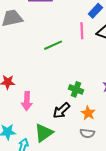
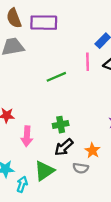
green cross: (76, 89) -> (61, 125), moved, turned -32
gray semicircle: (87, 133) -> (81, 168), moved

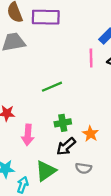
green line: (56, 77) -> (52, 87), moved
orange star: (92, 151) -> (90, 134), moved

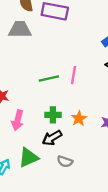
pink line: (91, 58) -> (74, 75), moved
orange star: (90, 134) -> (79, 119), moved

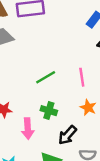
pink line: (74, 75) -> (82, 77), moved
green cross: (53, 115) -> (49, 111), moved, turned 35

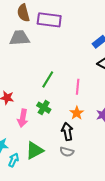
green line: (46, 77) -> (48, 79), turned -42
black arrow: (67, 135) -> (67, 132), moved, turned 114

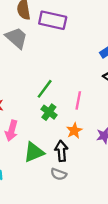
gray trapezoid: (19, 38) -> (16, 38), turned 40
green cross: (44, 108) -> (49, 112), moved
green triangle: (35, 150) -> (34, 152), moved

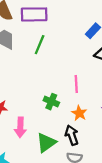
green line: (45, 89) -> (40, 45), moved

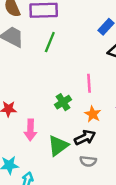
green cross: (51, 102) -> (63, 102), turned 35
black arrow: (72, 135) -> (85, 138), turned 84

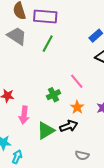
pink line: (89, 83) -> (77, 81), turned -42
gray semicircle: (88, 161) -> (82, 155), moved

